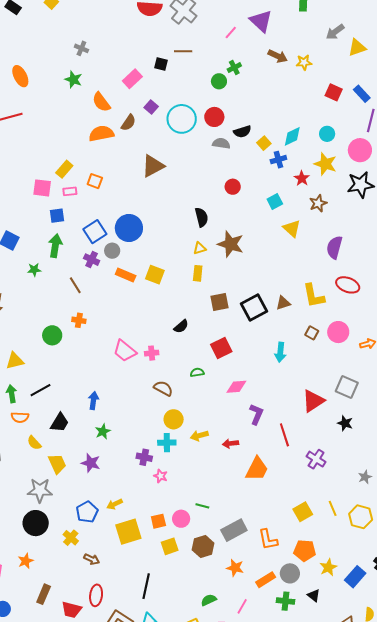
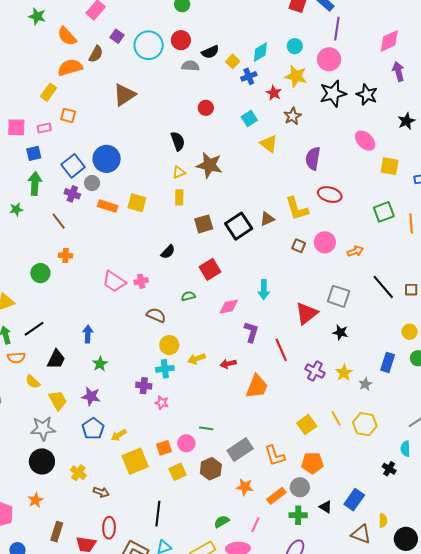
yellow rectangle: (64, 169) -> (48, 92), moved
cyan arrow: (280, 352) -> (264, 290), moved
blue pentagon: (87, 512) -> (93, 429), moved
yellow star: (328, 567) -> (344, 373), moved
blue rectangle: (355, 577) -> (354, 500), moved

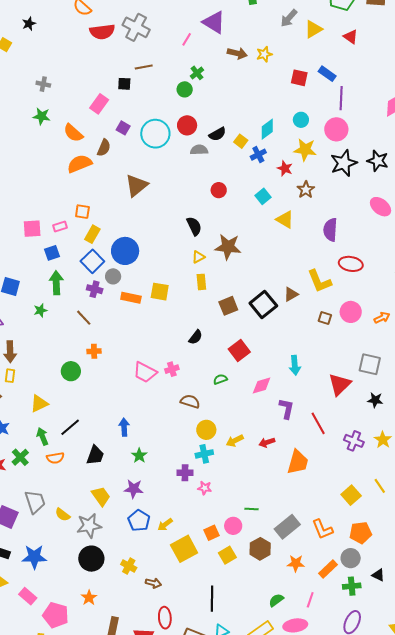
yellow rectangle: (48, 92) -> (92, 234), moved
yellow semicircle: (33, 382) -> (63, 515), moved

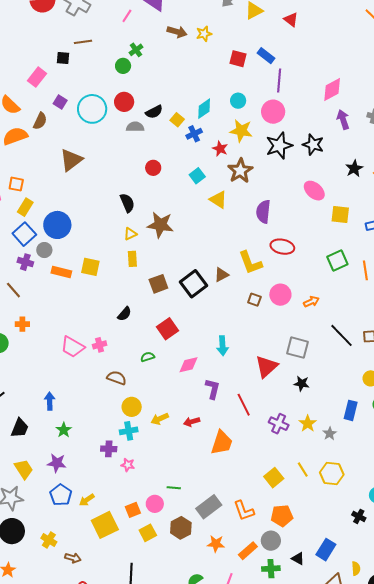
brown star: (306, 190) -> (240, 171), size x1.4

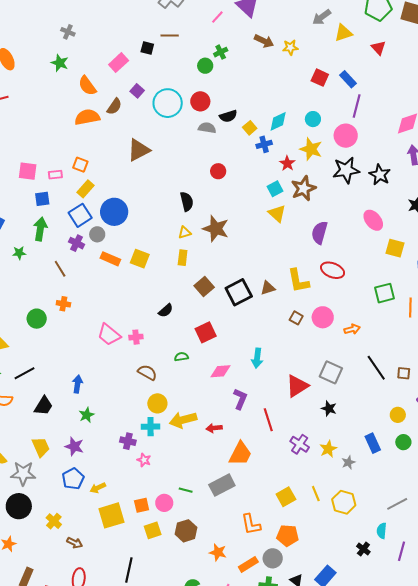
cyan square: (197, 176) -> (275, 189), moved
brown square: (158, 284) -> (204, 286), turned -30
blue rectangle: (351, 410) -> (373, 443), turned -48
yellow arrow: (160, 419) -> (183, 420), size x1.5
gray rectangle: (209, 507) -> (222, 485), moved

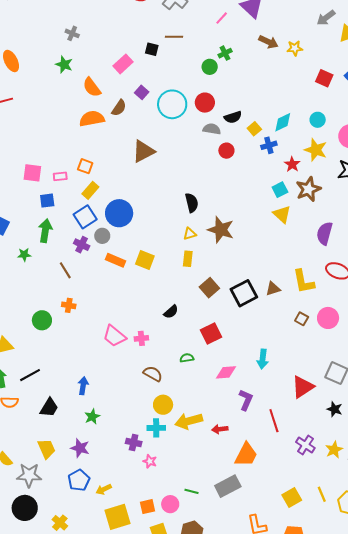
red circle: (218, 171) -> (226, 151), moved

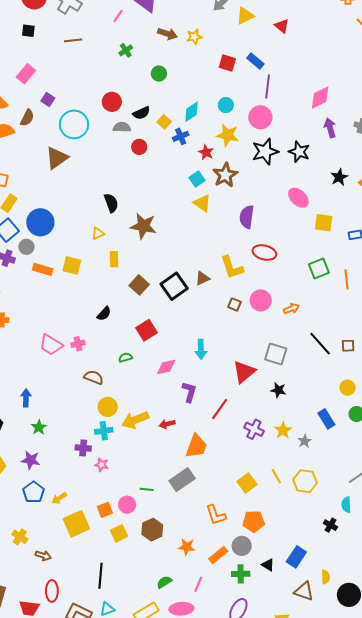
black square: (152, 49) -> (28, 31), moved
green circle: (210, 67) -> (159, 74), moved
cyan circle: (172, 104) -> (74, 124), moved
yellow triangle: (190, 234) -> (98, 233), moved
red line: (274, 421) -> (220, 409), turned 60

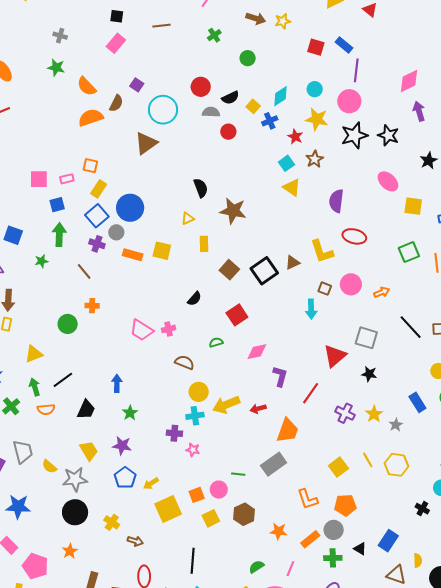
pink rectangle: (26, 74) -> (116, 43), moved
brown star: (225, 175) -> (315, 159), size x0.7
cyan arrow: (201, 349) -> (311, 309), moved

